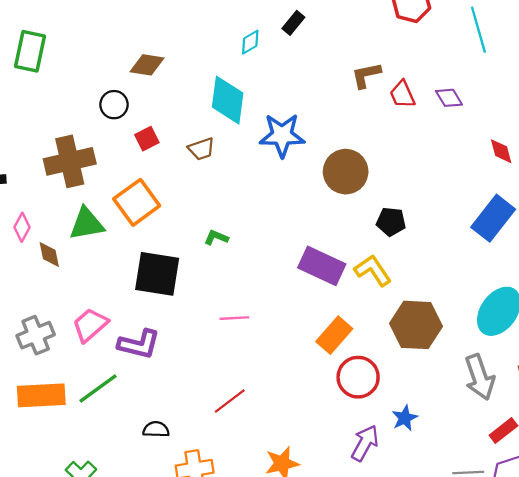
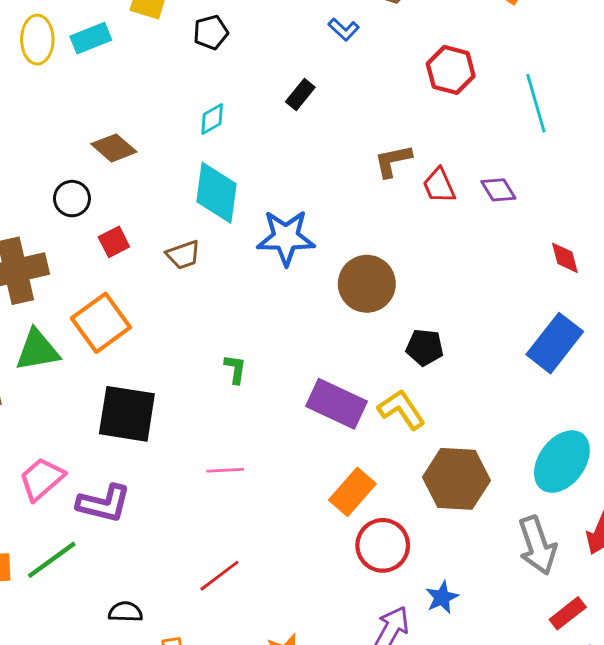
cyan diamond: (250, 42) -> (212, 119), moved
brown diamond: (147, 65) -> (114, 148), turned 32
green L-shape: (216, 237) -> (235, 369), moved, turned 75

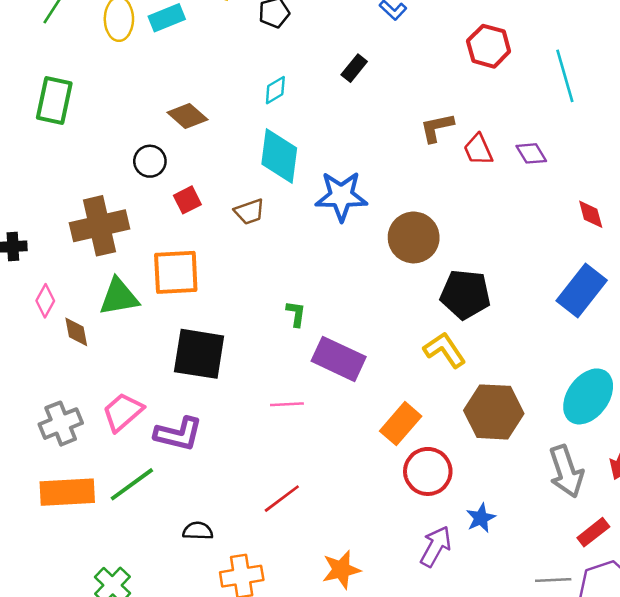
orange square: (101, 323) -> (176, 272), turned 33
black pentagon: (425, 347) -> (465, 294), size x1.5
purple rectangle: (336, 404) -> (339, 359), moved

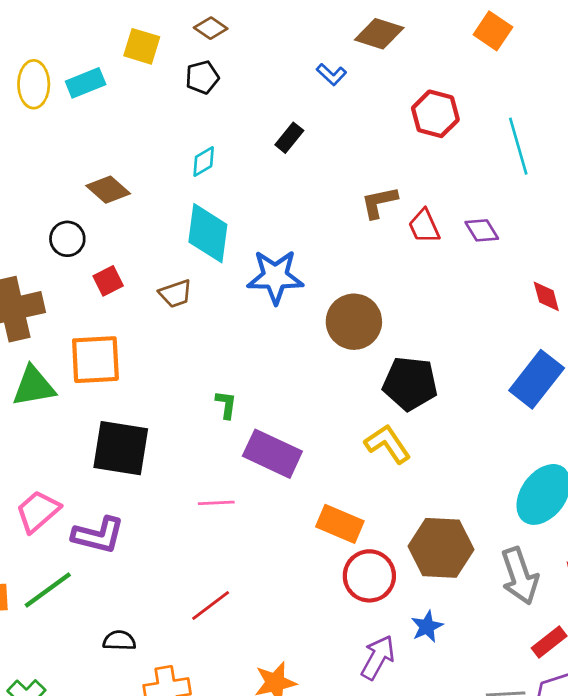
brown hexagon: (494, 412) -> (441, 548), moved
orange rectangle: (401, 424) -> (340, 524), turned 72

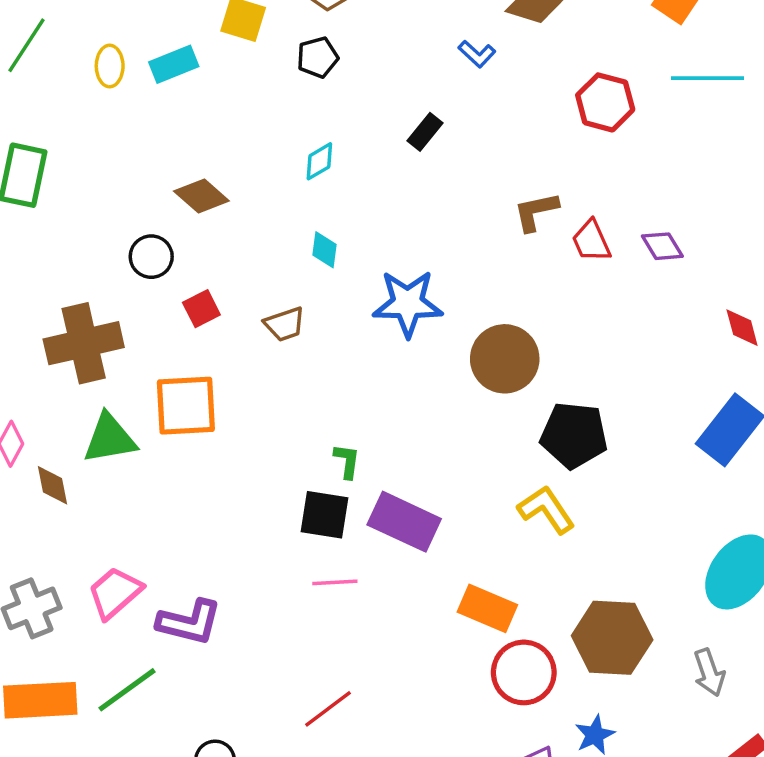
yellow ellipse: (34, 84) -> (110, 66), size x0.7
cyan line: (518, 146) -> (707, 78), moved, turned -74
cyan diamond: (208, 233) -> (324, 250), size x0.5
black square: (121, 448) -> (324, 515), moved, size x0.7
gray arrow: (520, 576) -> (709, 672), size x0.7

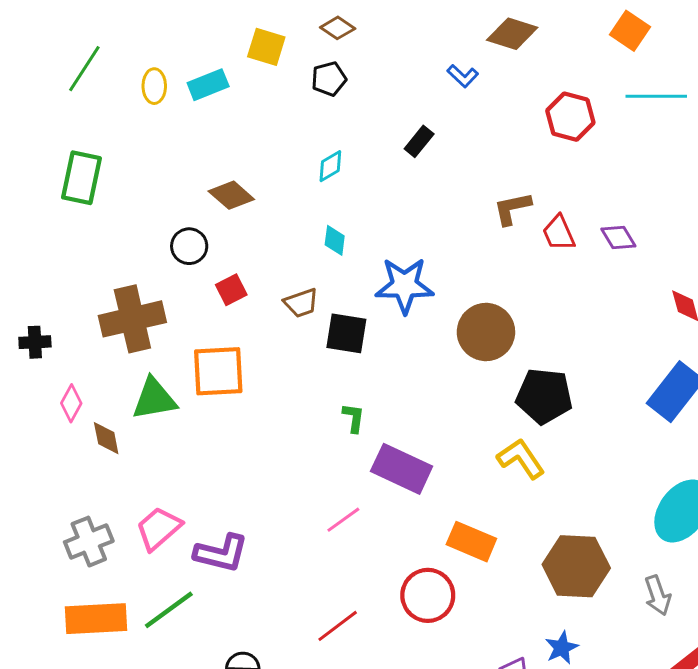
black square: (324, 515) -> (346, 333), moved
pink line: (335, 582) -> (343, 520), turned -33
red circle: (524, 672) -> (428, 595), moved

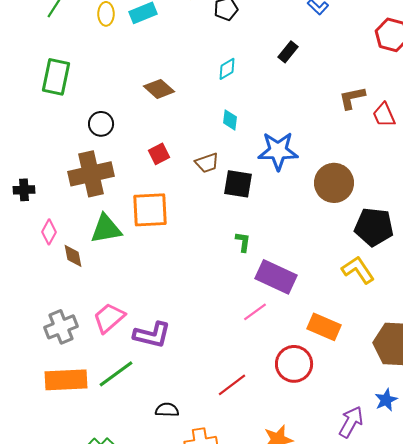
black circle: (189, 246) -> (101, 124), moved
pink line: (343, 520) -> (255, 312), moved

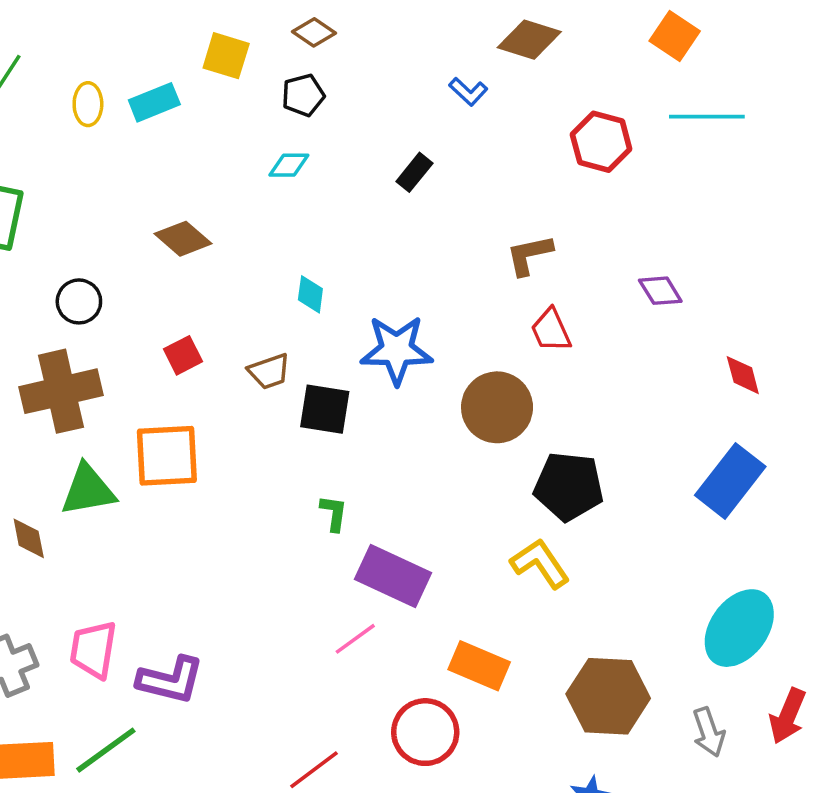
cyan diamond: (227, 69) -> (289, 165), moved, turned 30
red trapezoid: (384, 115) -> (551, 330), moved
pink trapezoid: (109, 318) -> (93, 650), turned -40

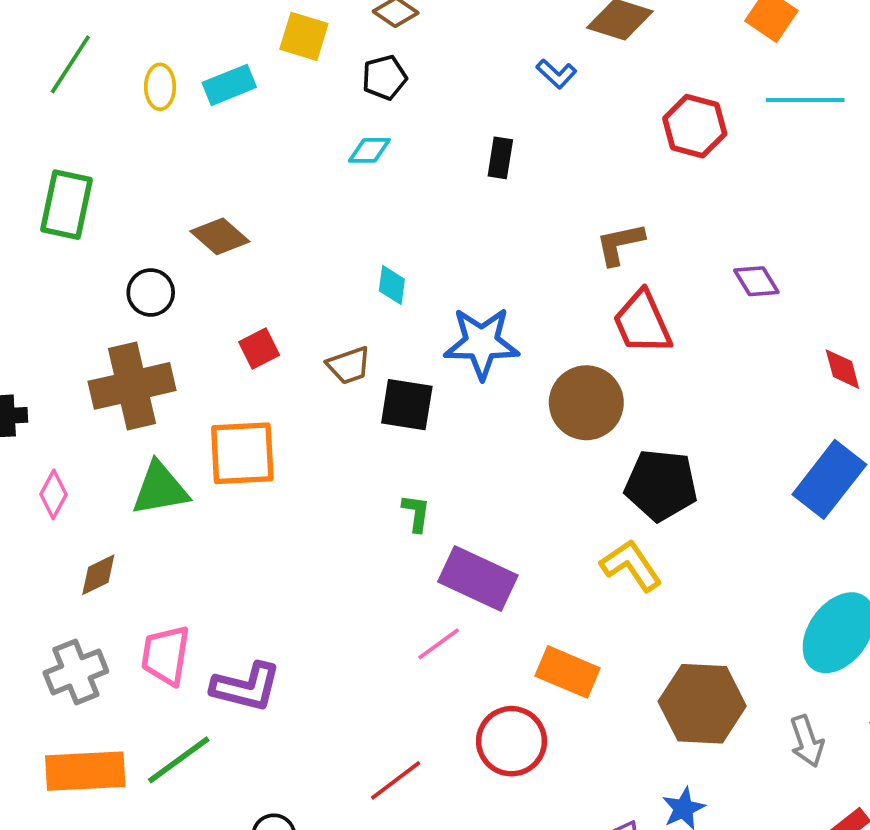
black rectangle: (414, 172) -> (500, 158), turned -30
brown diamond: (183, 239) -> (220, 236), moved
red trapezoid: (551, 330) -> (642, 322), size x1.4
brown diamond: (29, 538) -> (98, 575), moved, turned 75

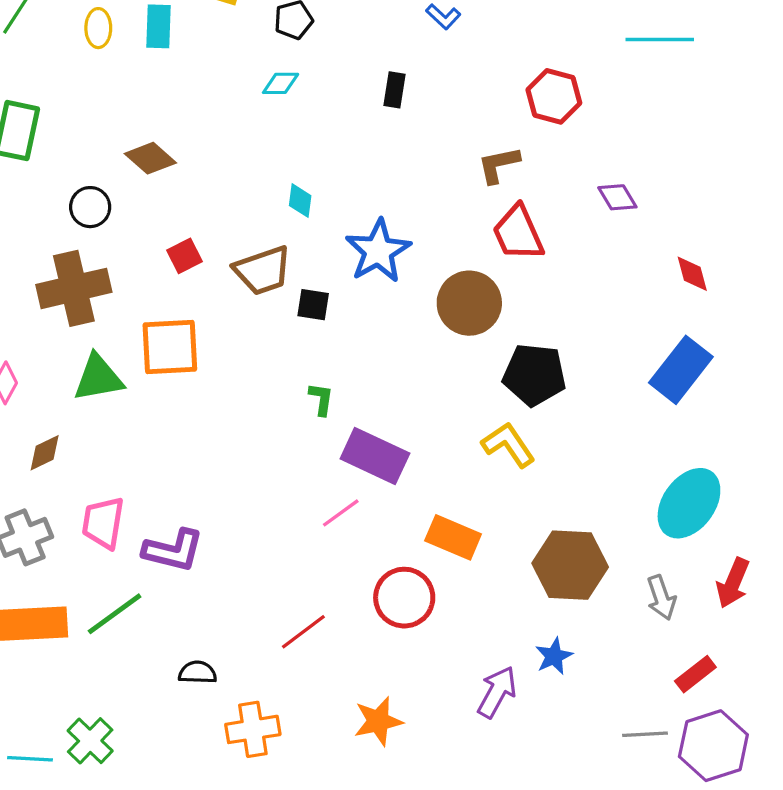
cyan rectangle: (229, 85) -> (158, 26), turned -66
red hexagon: (695, 126) -> (554, 96), moved
blue star: (482, 343) -> (378, 251), turned -30
brown trapezoid: (349, 365) -> (263, 271), size x1.5
black square: (407, 405) -> (313, 305), size x0.7

